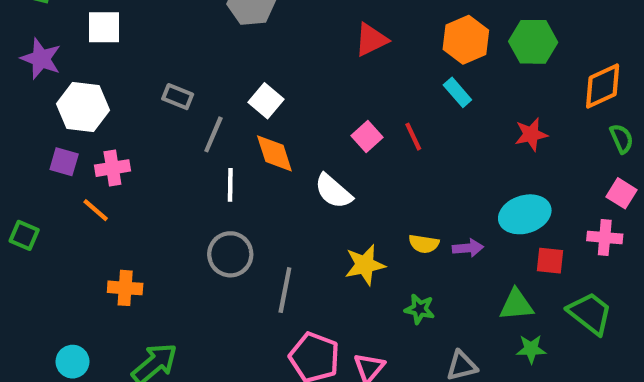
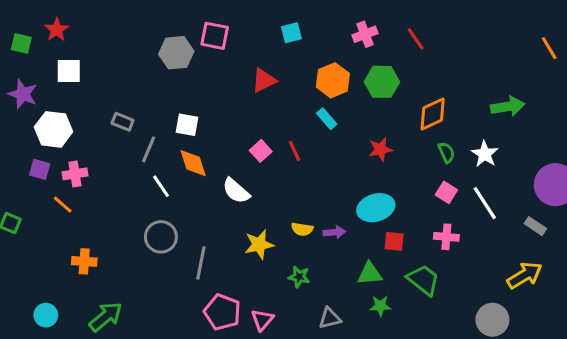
white square: (266, 101) -> (187, 125), turned -30
white line: (230, 185) -> (161, 186), turned -35
pink cross: (605, 237) -> (446, 237), moved

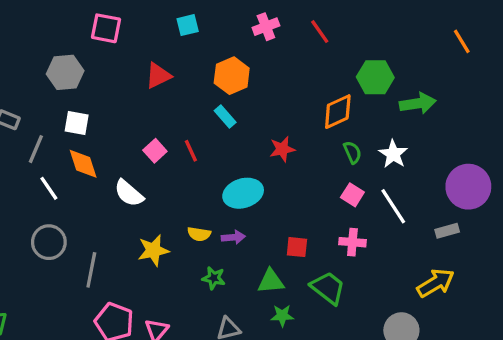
gray hexagon: (176, 53) -> (65, 72), moved
green hexagon: (382, 82) -> (375, 77), moved
cyan ellipse: (376, 208) -> (243, 193), moved
gray rectangle: (535, 226) -> (447, 231), turned -50
green star: (299, 277) -> (214, 278), moved

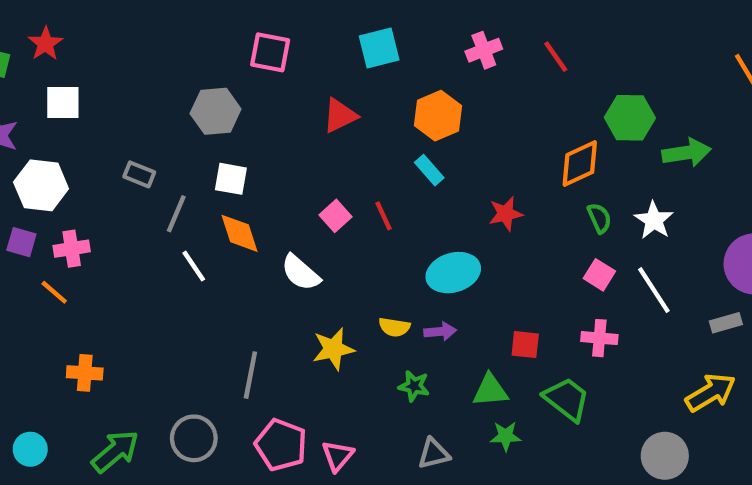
cyan square: (188, 25) -> (379, 48), size x1.4
gray circle: (49, 242) -> (194, 438), moved

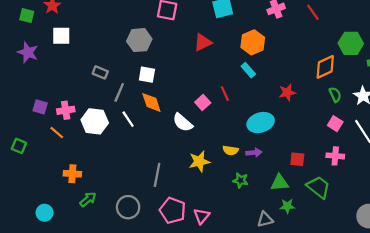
white hexagon: (41, 185) -> (95, 121), moved
pink square: (336, 216) -> (203, 102), moved
green arrow: (115, 451) -> (88, 199), moved, size x0.7
gray triangle: (434, 454) -> (265, 219), moved

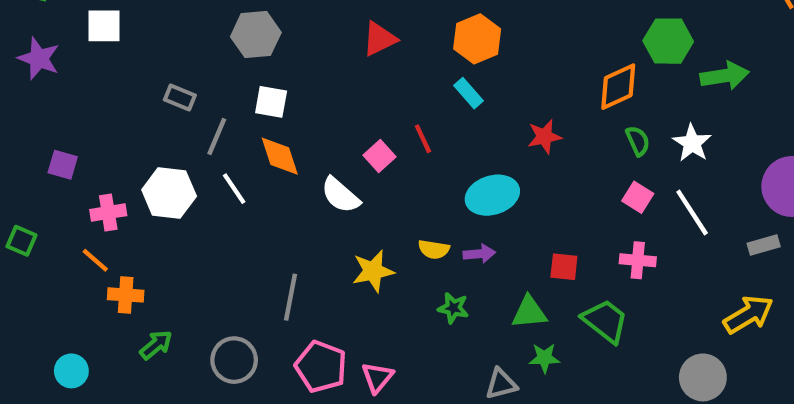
pink cross: (66, 110) -> (108, 213), moved
orange line: (57, 133) -> (95, 260), moved

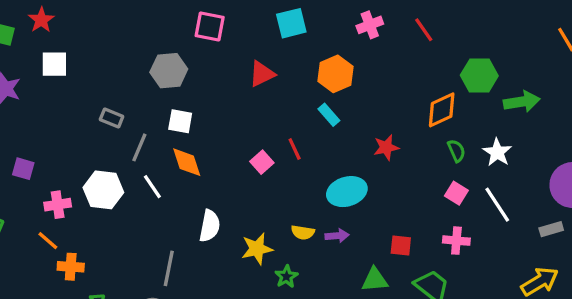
white semicircle: (340, 195) -> (210, 226), moved, turned -120
gray line: (291, 297) -> (169, 268), moved
green star: (453, 308) -> (286, 277), moved, turned 30

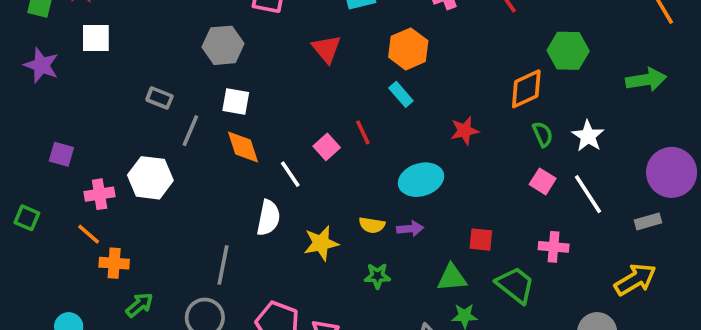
red triangle: (262, 74) -> (327, 49), turned -44
green arrow: (522, 102) -> (646, 80), moved
white line: (152, 187) -> (290, 174), moved
pink cross: (456, 241) -> (554, 247), moved
green star: (286, 277) -> (377, 276), moved, turned 30

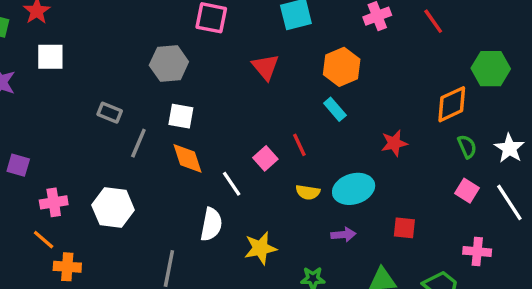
white hexagon: (150, 178) -> (113, 207), moved
yellow semicircle: (372, 225) -> (308, 192), moved
red square: (481, 240) -> (404, 228), moved

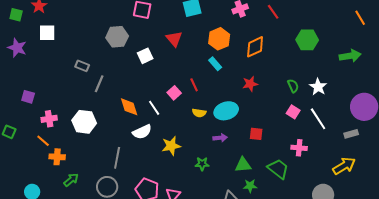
orange diamond: (452, 104) -> (255, 47), moved
white square: (181, 116) -> (145, 56), moved, turned -35
orange diamond: (188, 158) -> (129, 107), moved
white semicircle: (211, 224) -> (142, 132), turned 54

